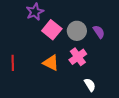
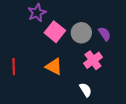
pink cross: (78, 57) -> (93, 60), moved
white semicircle: (90, 85) -> (86, 90), moved

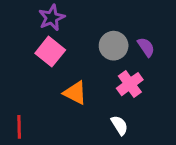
pink square: (55, 32) -> (50, 52), moved
red line: (14, 67) -> (19, 127), moved

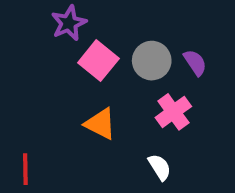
pink square: (50, 52) -> (98, 61), moved

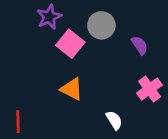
gray circle: (152, 61) -> (101, 25), moved
pink cross: (173, 112) -> (150, 89), moved

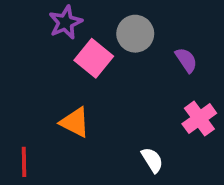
orange triangle: (72, 89) -> (75, 122), moved

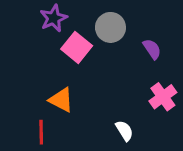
red line: (24, 162) -> (41, 132), moved

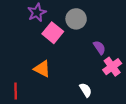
purple semicircle: (152, 49) -> (99, 48), moved
red line: (41, 132) -> (16, 91), moved

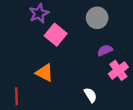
gray circle: (76, 19) -> (97, 18), moved
purple semicircle: (99, 48) -> (105, 50), turned -80

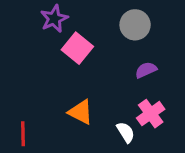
pink cross: (118, 70) -> (151, 114), moved
orange triangle: (44, 73) -> (81, 112), moved

